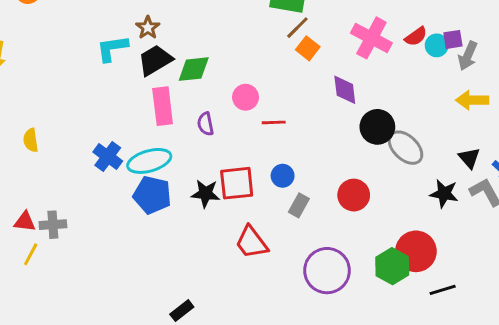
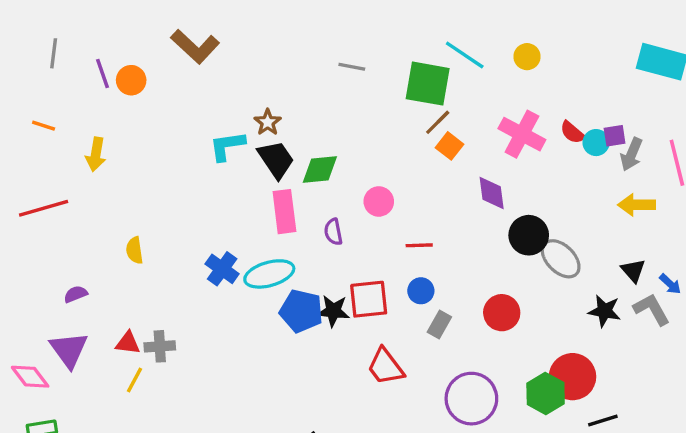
red semicircle: (416, 36) -> (572, 132), turned 75
black trapezoid: (155, 60) -> (276, 159), turned 87
red line: (274, 122) -> (419, 245), moved
blue pentagon: (152, 195) -> (301, 311), moved

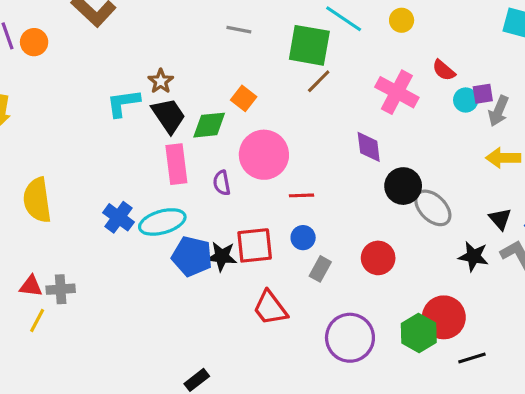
red semicircle: (572, 132) -> (444, 70), moved
orange square: (450, 146) -> (244, 98), moved
pink circle: (379, 201) -> (264, 155), size x1.8
yellow semicircle: (135, 250) -> (37, 200), size x1.8

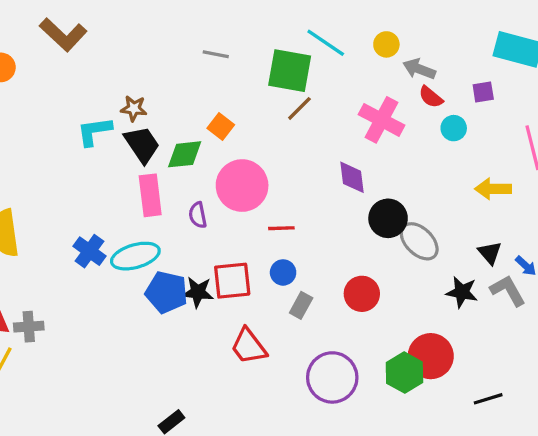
brown star: (161, 81) -> (134, 108), turned -30
purple square: (483, 94) -> (483, 92), moved
gray arrow: (499, 111) -> (419, 69), moved, turned 88
black line: (472, 358) -> (488, 399), moved

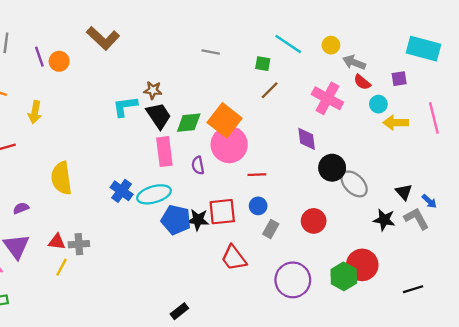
green square: (290, 71) -> (263, 64), size x0.5
orange square: (221, 126) -> (225, 120), moved, size x1.8
yellow arrow: (493, 189) -> (396, 123), moved
black line: (488, 399) -> (413, 289), moved

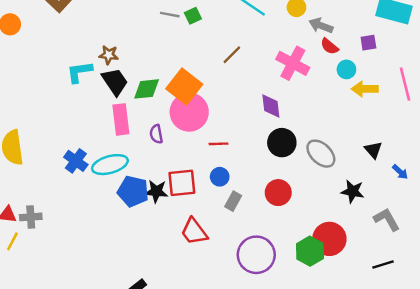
green square: (263, 64) -> (193, 16), moved, turned -35
black circle: (332, 168) -> (282, 143), moved
black triangle: (404, 192) -> (373, 150), moved
gray L-shape: (417, 219) -> (387, 219), moved

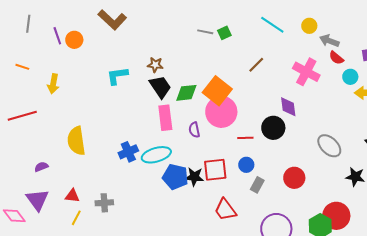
cyan L-shape: (79, 72) -> (117, 76), moved
black circle: (282, 143) -> (273, 128), moved
blue cross: (76, 161) -> (128, 152), turned 30
gray cross: (31, 217) -> (104, 203), moved

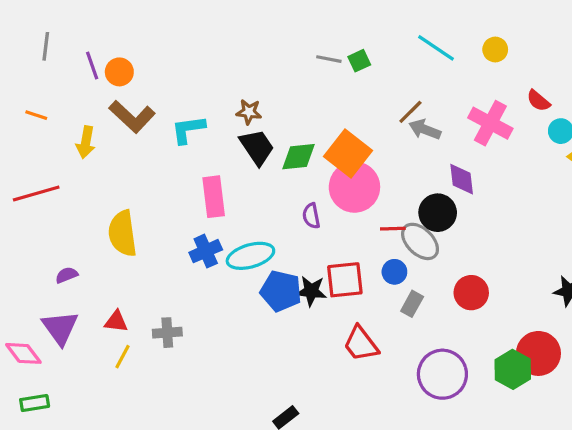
brown L-shape: (112, 20) -> (132, 117), moved
gray arrow: (329, 41) -> (425, 129), moved
pink rectangle: (165, 118) -> (214, 197), moved
gray ellipse: (329, 146) -> (420, 241), moved

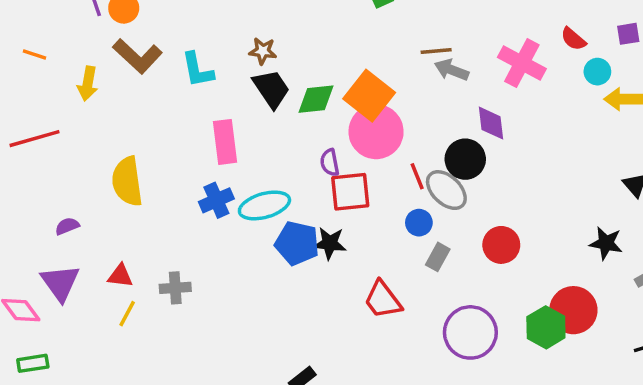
brown line: (410, 112) -> (436, 51), turned 40
cyan L-shape: (188, 129) -> (198, 70), turned -93
red line: (393, 229) -> (417, 176), turned 70
red square: (345, 280) -> (350, 192), moved

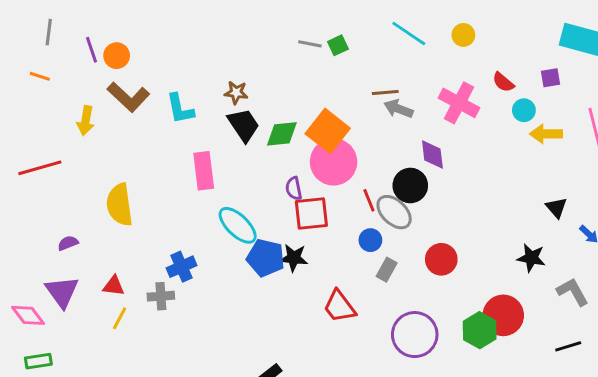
orange line: (34, 54) -> (40, 76), moved
blue cross: (216, 200) -> (182, 267), moved
cyan ellipse: (264, 205) -> (238, 225), turned 60

